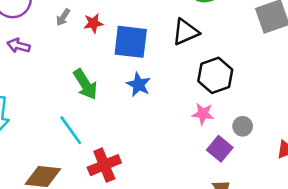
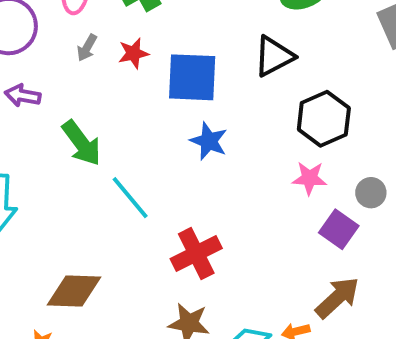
green arrow: (85, 84) -> (82, 143), moved
cyan line: (71, 130) -> (130, 198), moved
red cross: (104, 165) -> (196, 254), moved

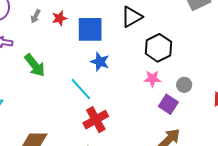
cyan line: (130, 198) -> (81, 89), moved

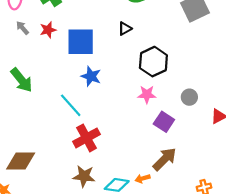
gray arrow: (36, 16) -> (22, 28), turned 112
black triangle: (132, 17) -> (125, 29), size x0.6
gray circle: (184, 85) -> (189, 97), moved

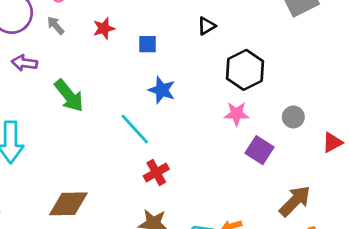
gray arrow: (22, 28) -> (56, 25), moved
blue square: (81, 42) -> (148, 44), size x0.5
red cross: (87, 138) -> (156, 172), size x0.7
brown arrow: (165, 159) -> (295, 201), moved

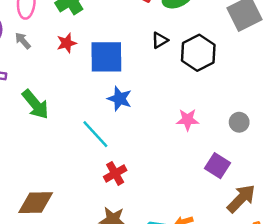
blue square: (148, 44) -> (106, 57), size x2.0
black hexagon: (245, 70) -> (198, 53), moved
purple square: (260, 150) -> (217, 166), moved

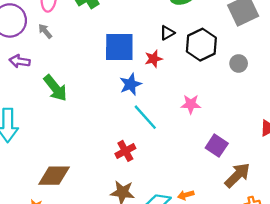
red star: (67, 43) -> (153, 59), moved
blue star: (120, 99) -> (130, 84), turned 30
gray circle: (239, 122) -> (239, 63), moved
cyan line: (95, 134) -> (145, 117), moved

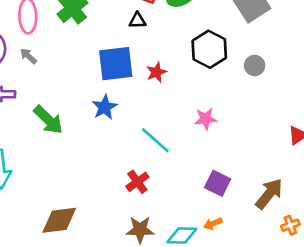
black triangle: (167, 33) -> (138, 20), moved, turned 35
blue star: (130, 84) -> (105, 107), moved
purple square: (217, 146) -> (218, 183), moved

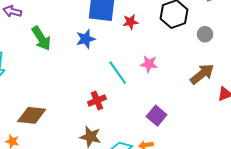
pink star: (206, 119) -> (149, 64), moved
brown arrow: (269, 194) -> (202, 74), moved

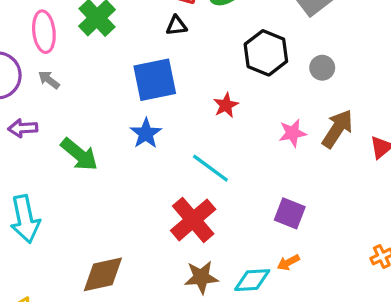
red star: (130, 22) -> (226, 105), moved
pink star: (149, 64) -> (293, 133), moved
red cross: (97, 100) -> (193, 220), size x1.6

